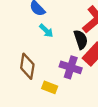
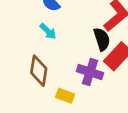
cyan arrow: (46, 31) -> (48, 31), moved

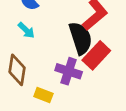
black semicircle: (102, 39) -> (80, 38), size x1.4

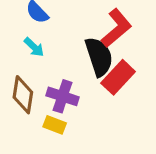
purple cross: (69, 71) -> (63, 96), moved

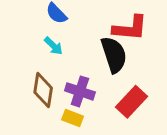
red L-shape: (116, 28) -> (130, 28), turned 45
red rectangle: (118, 77) -> (132, 102), moved

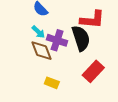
brown diamond: (43, 90) -> (41, 51), moved, turned -30
purple cross: (80, 91) -> (57, 40), moved

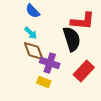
purple cross: (57, 40) -> (50, 63), moved

